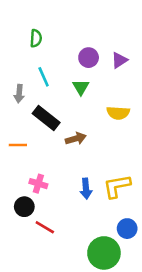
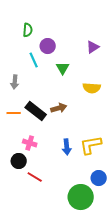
purple circle: (89, 58) -> (48, 46), moved
gray arrow: (19, 94) -> (15, 82), moved
black rectangle: (46, 118) -> (36, 111), moved

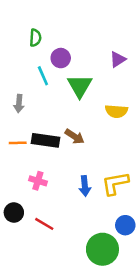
green triangle: (63, 68) -> (80, 86), size x1.5
brown arrow: (59, 108) -> (75, 137), turned 49
black rectangle: (36, 111) -> (45, 140), turned -30
black circle: (19, 161) -> (14, 213), moved

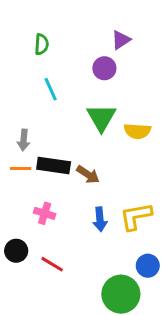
purple circle: (61, 58) -> (104, 68), moved
purple triangle: (118, 59) -> (121, 40), moved
green triangle: (80, 86) -> (101, 118), moved
gray arrow: (19, 104) -> (24, 140), moved
brown arrow: (75, 137) -> (88, 174), moved

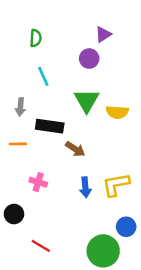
gray arrow: (24, 140) -> (20, 107), moved
black rectangle: (54, 165) -> (50, 126), moved
red line: (52, 264) -> (41, 246), moved

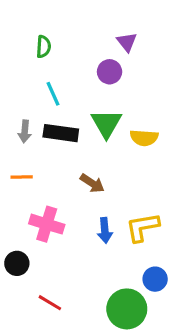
purple triangle: (103, 34) -> (127, 42), turned -36
black rectangle: (50, 126) -> (61, 133), moved
pink cross: (38, 182) -> (47, 224), size x1.5

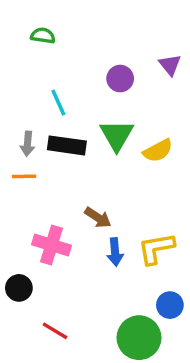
purple triangle: (127, 42) -> (170, 65), moved
green semicircle: (44, 47) -> (43, 36), moved, turned -85
yellow semicircle: (144, 138) -> (158, 151), turned -32
orange line: (22, 177) -> (24, 176), moved
brown arrow: (92, 183) -> (98, 218), moved

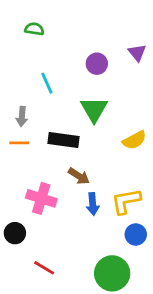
black rectangle: (67, 145) -> (64, 140), moved
yellow semicircle: (158, 151) -> (134, 140), moved
blue circle: (170, 305) -> (136, 234), moved

